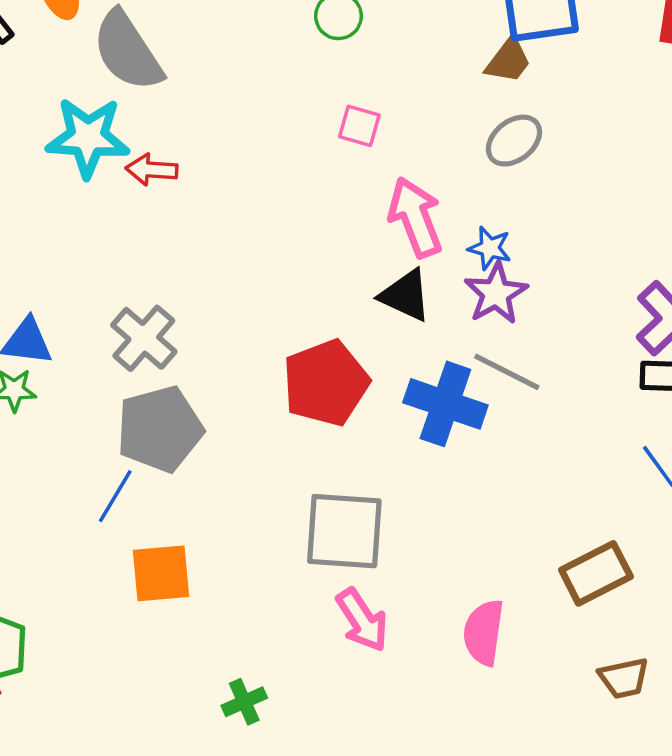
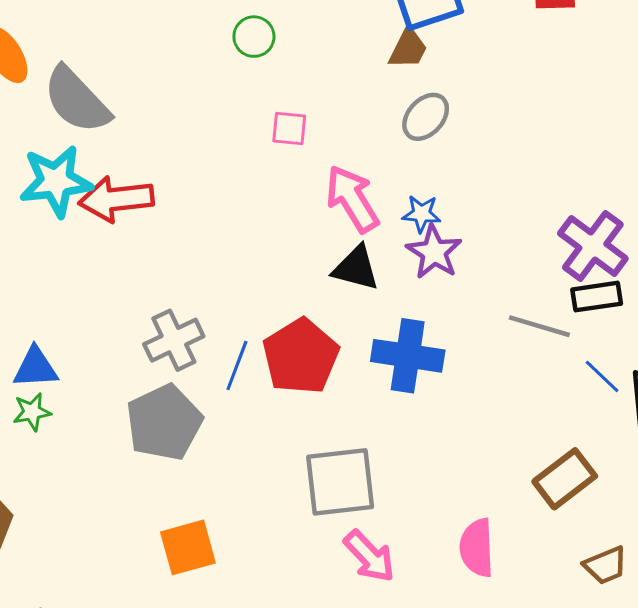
red arrow: (152, 170) -> (116, 199), size x1.6
gray cross: (144, 338) -> (174, 340), moved, turned 34
gray line: (507, 372) -> (539, 326), moved
blue line: (115, 496) -> (237, 365), moved

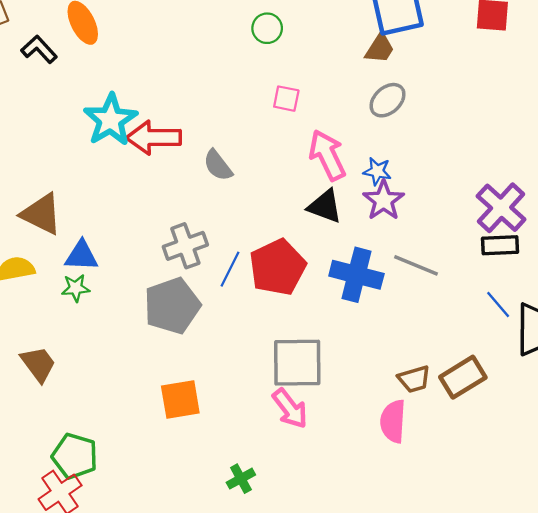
gray semicircle: (77, 100) -> (218, 165), moved, size x0.6
cyan star: (56, 181) -> (110, 120), turned -30
gray line: (539, 326) -> (416, 265), moved
pink arrow: (369, 556) -> (290, 408), moved
brown trapezoid: (605, 565) -> (414, 379), moved

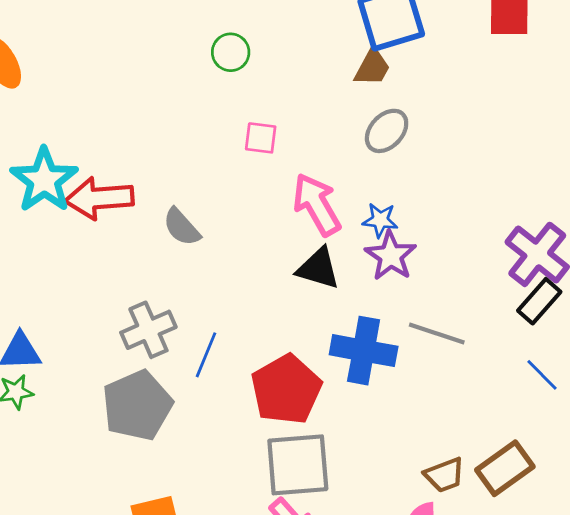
black rectangle: (500, 245) -> (539, 301), turned -42
red pentagon: (278, 267) -> (286, 390), moved

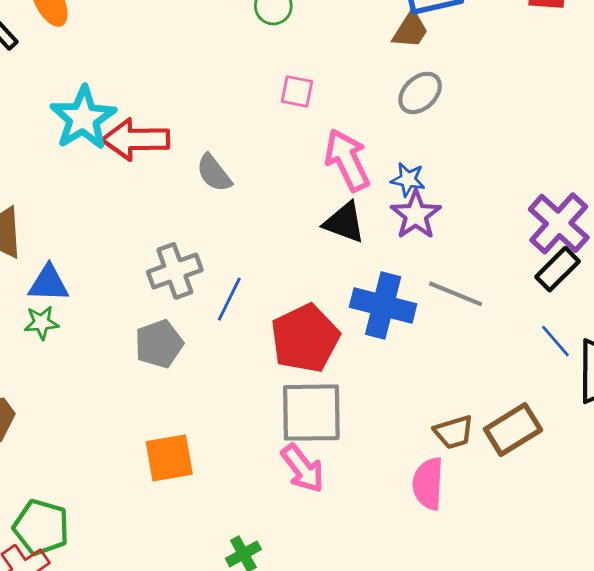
gray pentagon: (137, 405) -> (159, 344), size x0.7

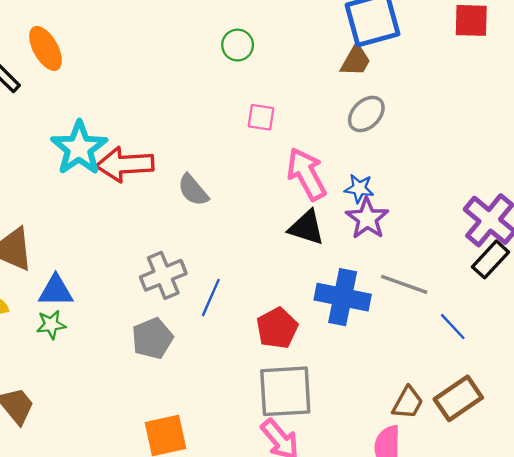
red pentagon: (305, 338) -> (277, 328), size x0.7
blue line: (555, 341) -> (453, 327), moved
brown trapezoid: (454, 432) -> (408, 403), turned -42

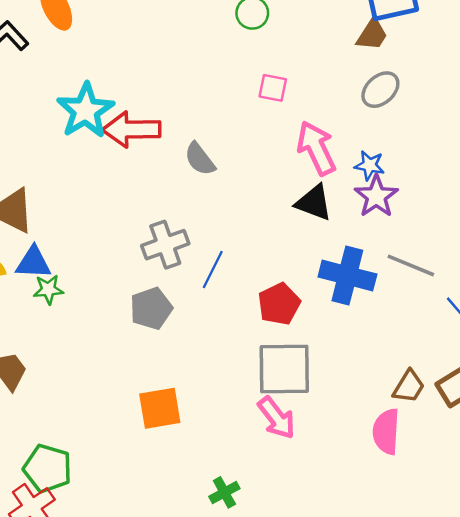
blue triangle: (56, 291) -> (33, 263), moved

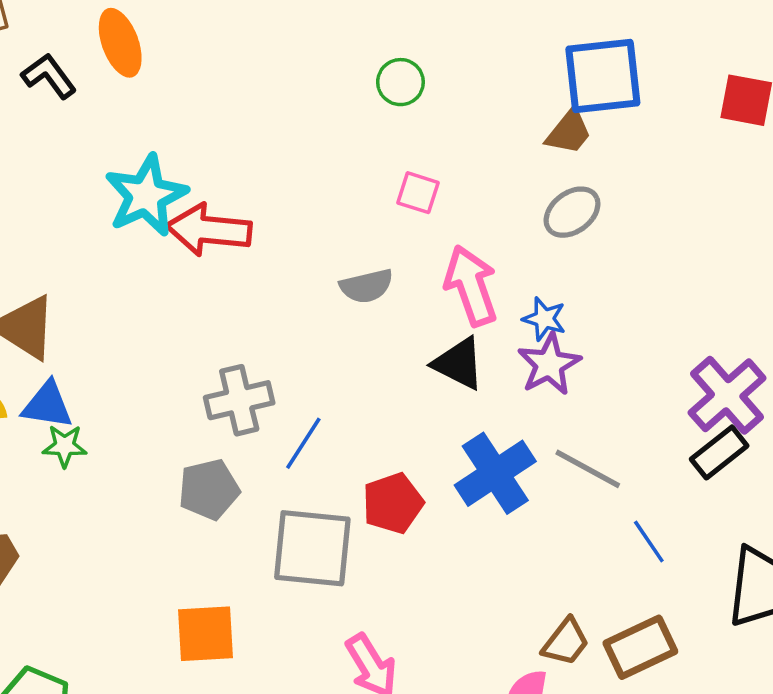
gray semicircle: (200, 159) -> (366, 286), moved, turned -72
blue cross: (347, 276) -> (495, 473), turned 36
gray square: (284, 369) -> (312, 548), moved

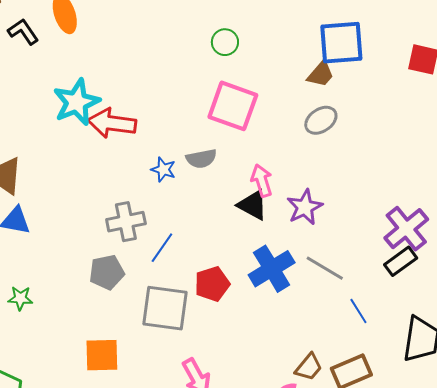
pink square: (418, 193) -> (233, 106), size x2.0
pink arrow: (471, 286) -> (262, 181), moved, size x0.7
blue star: (544, 319) -> (163, 170), moved
green star: (65, 446) -> (20, 298), moved

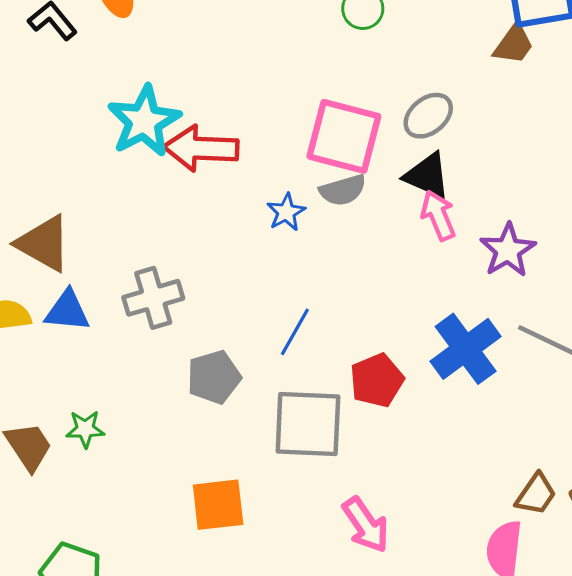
pink square: (233, 106) -> (344, 136), moved
gray ellipse: (321, 120) -> (428, 116), moved
blue star: (163, 170) -> (286, 212), turned 30
black triangle: (253, 205) -> (427, 176), moved
gray cross: (126, 222) -> (153, 298), moved

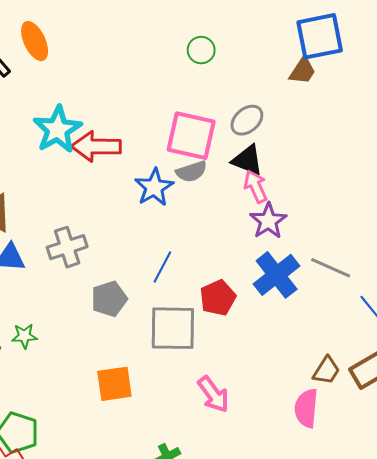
blue star: (286, 212) -> (154, 187), size x1.5
purple star: (508, 250) -> (268, 221), moved

